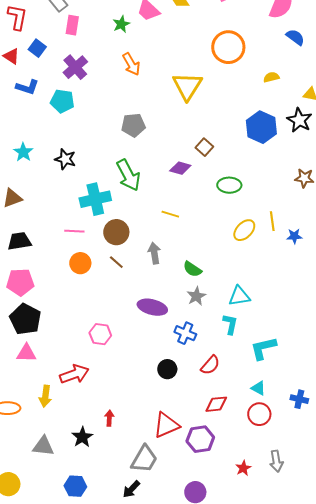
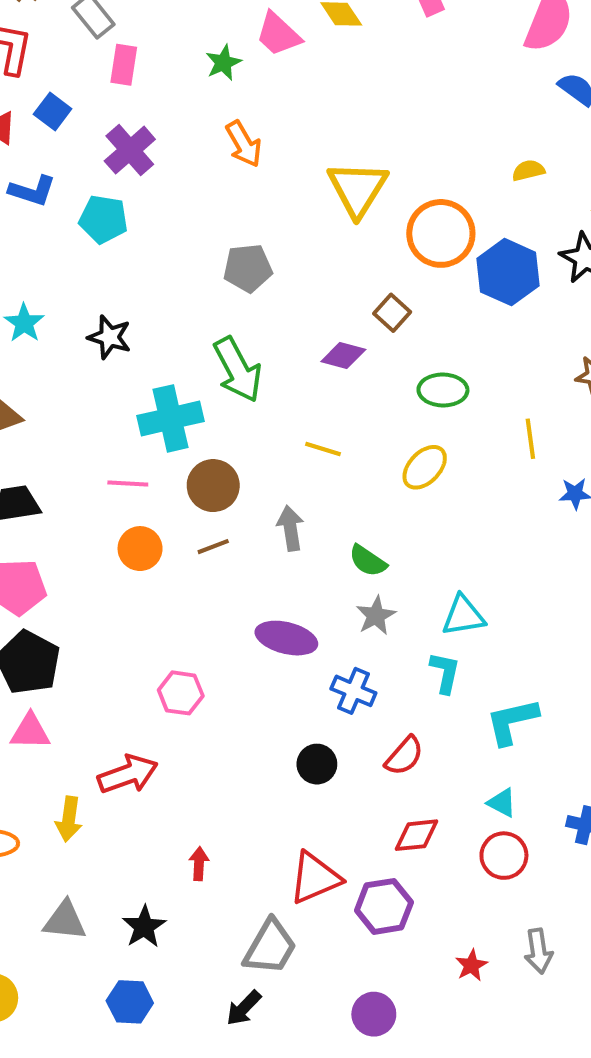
orange circle: (228, 47) -> (441, 233), moved
yellow line: (272, 221) -> (530, 439), moved
yellow ellipse: (244, 230) -> (425, 467), moved
brown line: (116, 262) -> (213, 547), turned -63
black star: (82, 437) -> (144, 927), moved

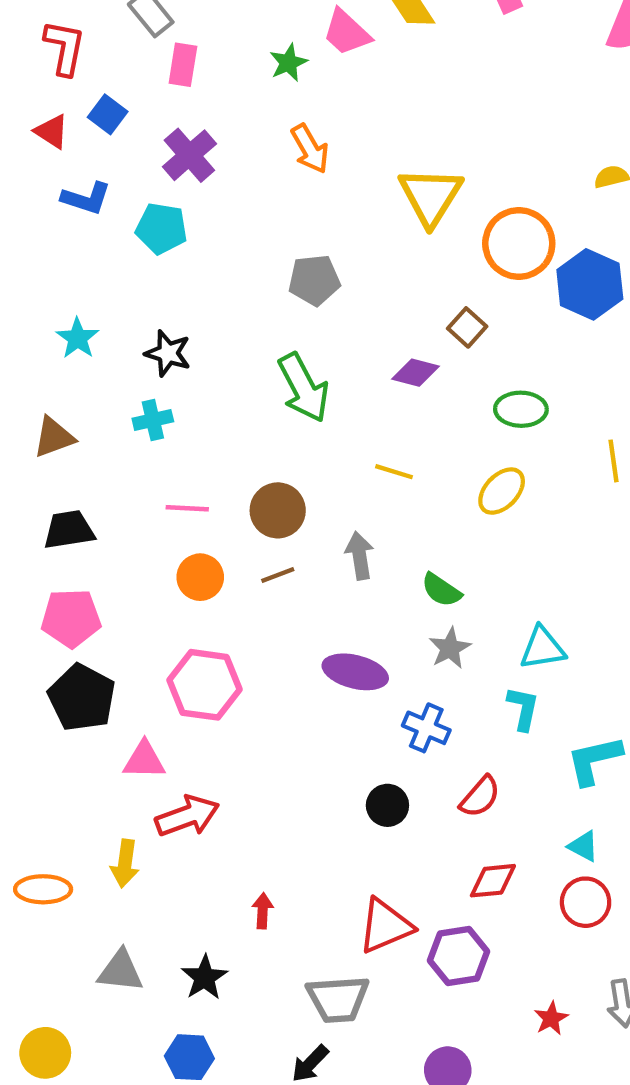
cyan cross: (171, 418) -> (153, 420), moved, size x0.6
pink hexagon: (181, 693) -> (205, 685), moved, size x1.5
pink triangle: (30, 732) -> (144, 760), moved
gray trapezoid: (270, 947) -> (338, 999), turned 56

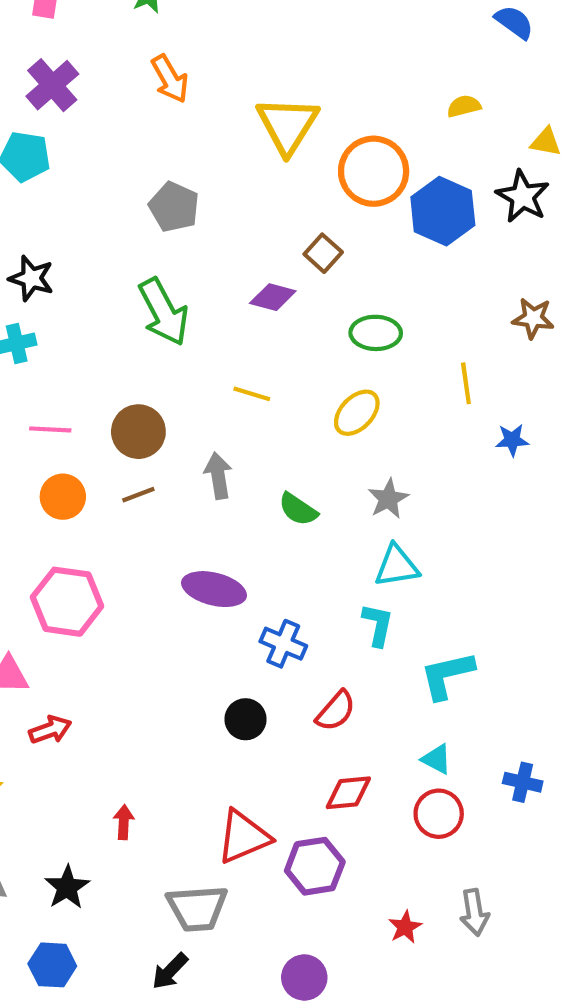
gray pentagon: (314, 280) -> (174, 207), turned 30
gray star: (450, 648) -> (388, 499), moved
red arrow: (187, 816) -> (50, 730), size x0.7

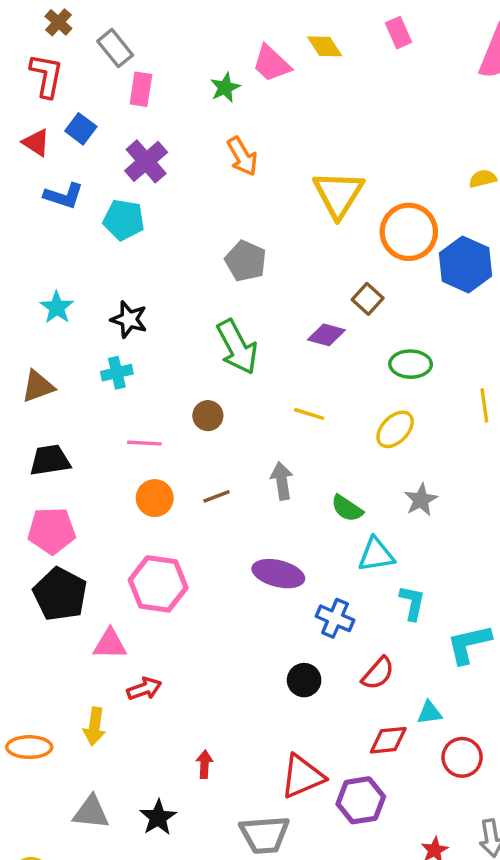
brown circle: (138, 432) -> (208, 416), moved, size x0.7
cyan triangle: (397, 566) -> (376, 555), moved
cyan triangle: (437, 759) -> (429, 713), moved, turned -36

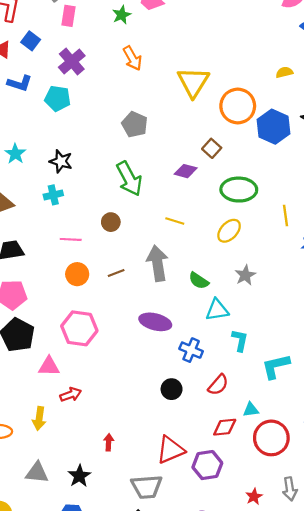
green ellipse: (411, 364) -> (239, 190), size x1.4
gray arrow: (282, 481) -> (157, 263), size x1.5
red circle: (462, 757) -> (271, 438), size x1.4

